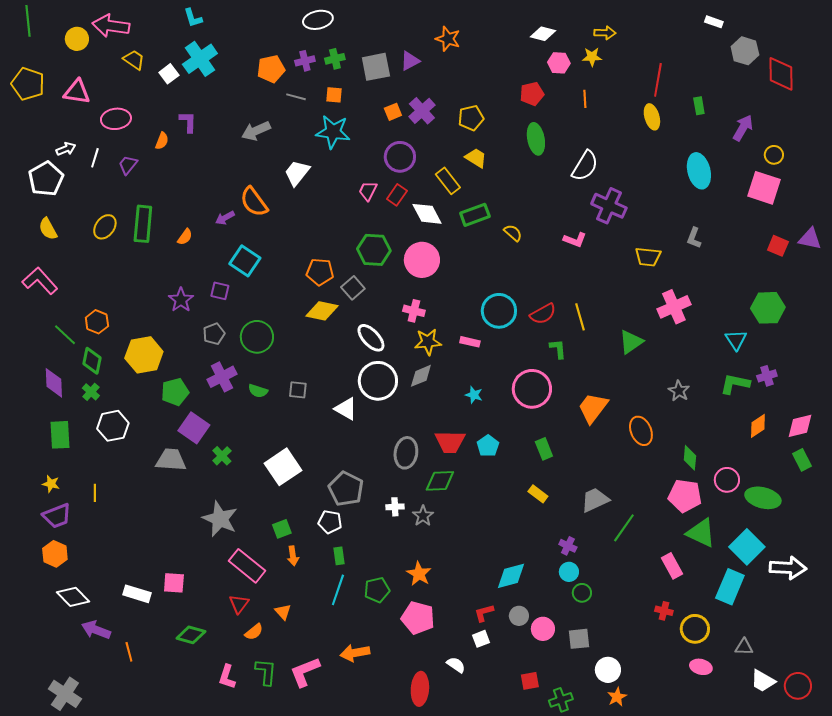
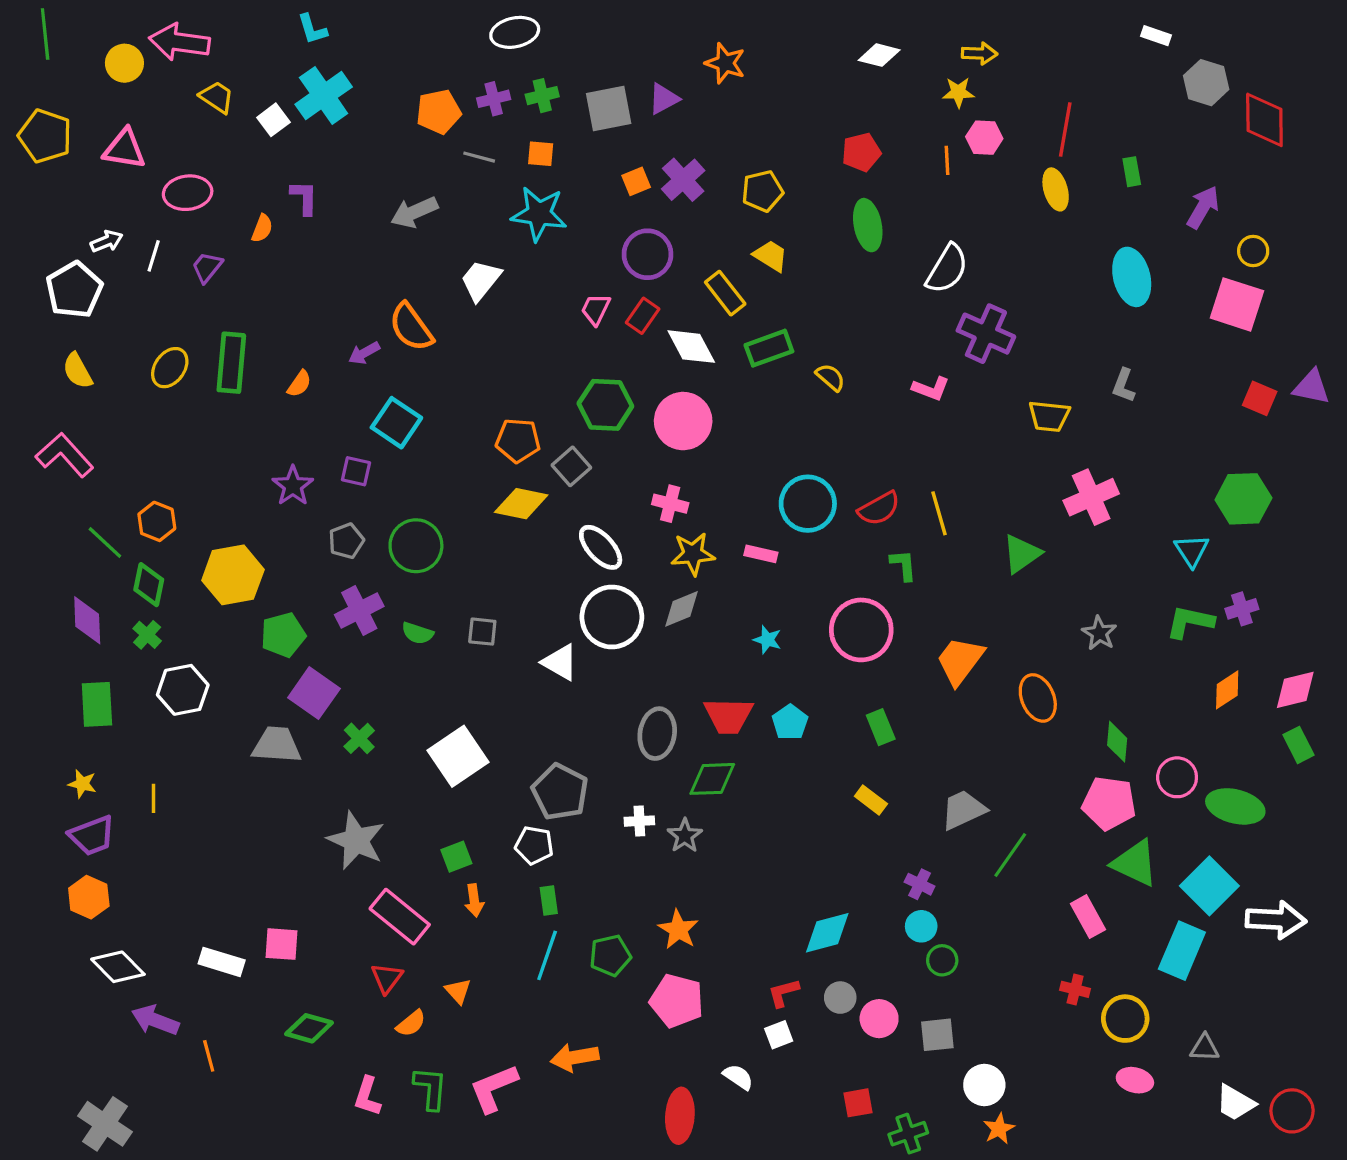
pink hexagon: (559, 63) -> (984, 138), moved

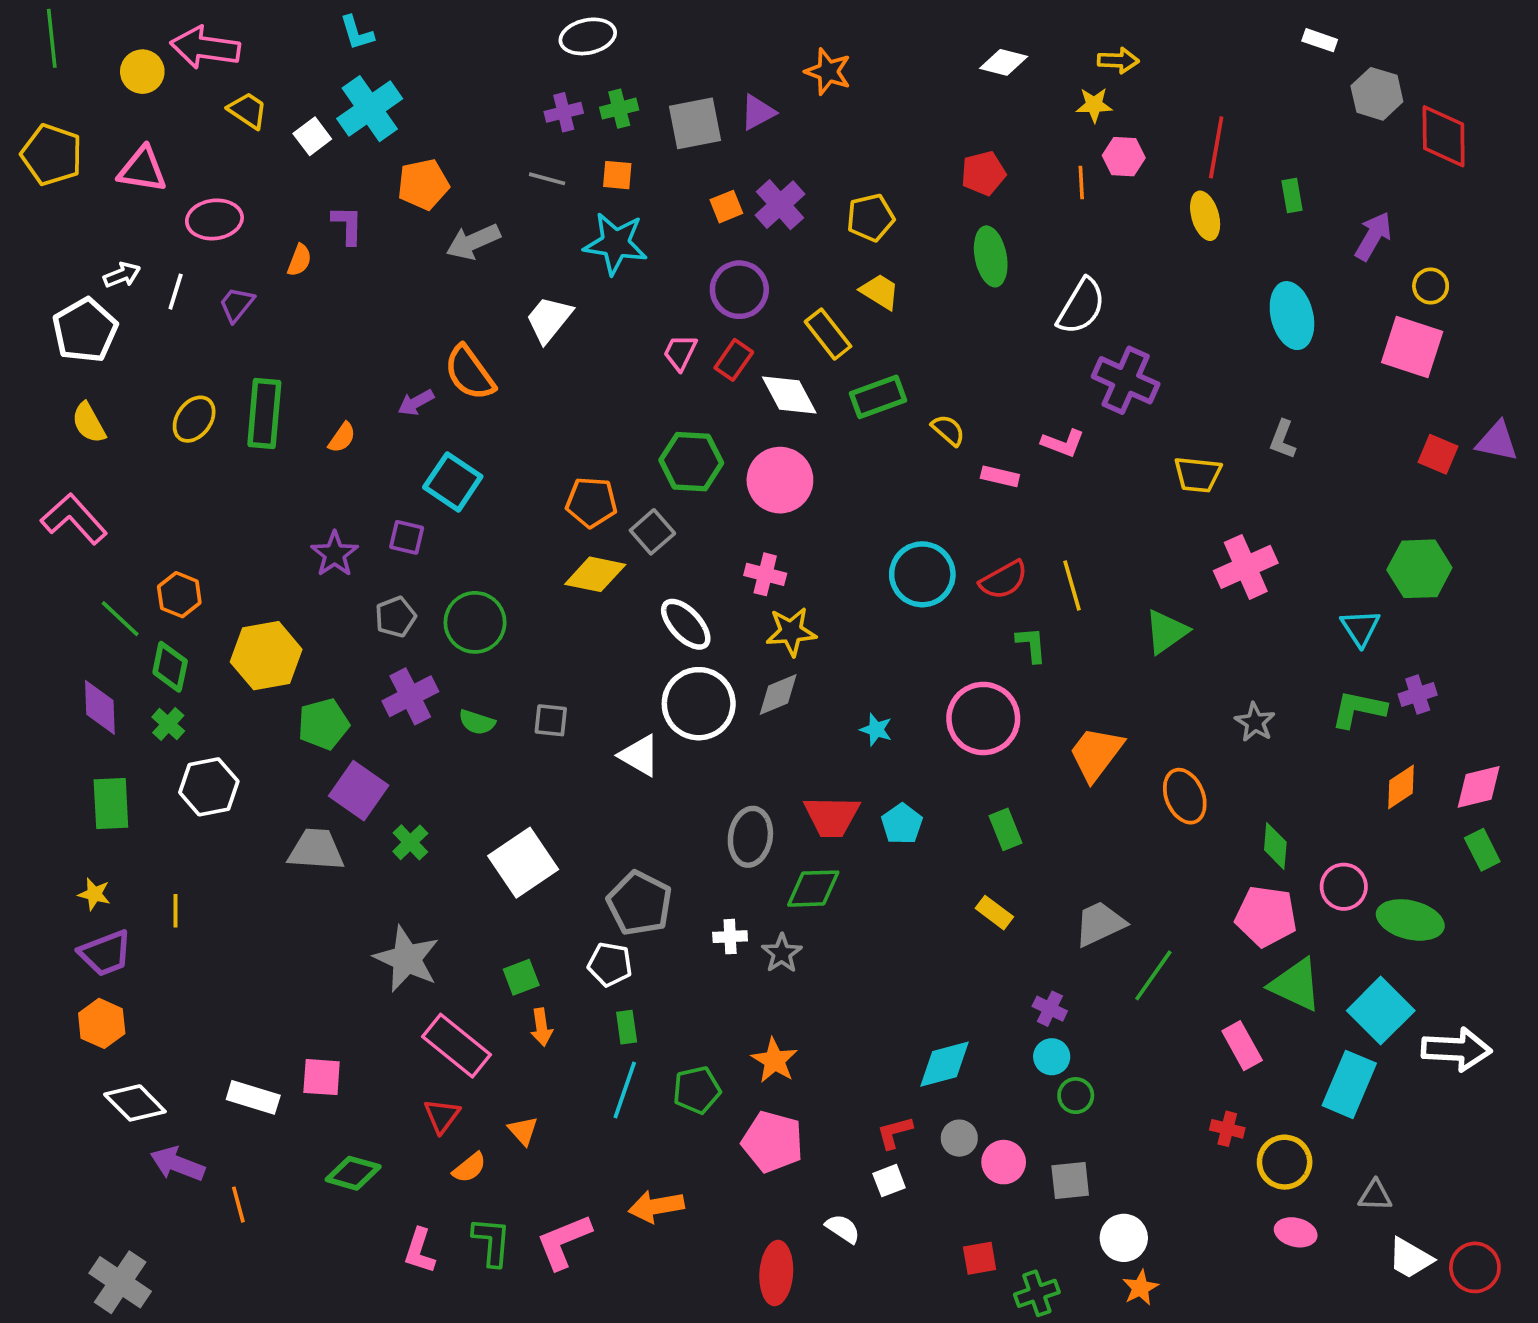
orange pentagon: (439, 112) -> (423, 184), moved
pink rectangle: (761, 554) -> (1000, 476), moved

